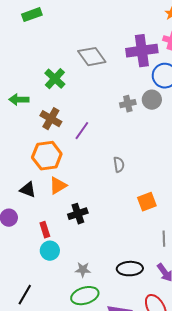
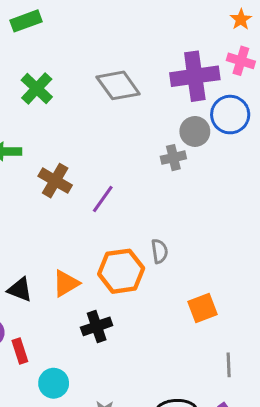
green cross: (55, 79) -> (37, 88), moved
gray circle: (152, 100) -> (195, 131), moved
orange hexagon: (47, 156) -> (121, 271), moved
red rectangle: (45, 230) -> (20, 351), moved

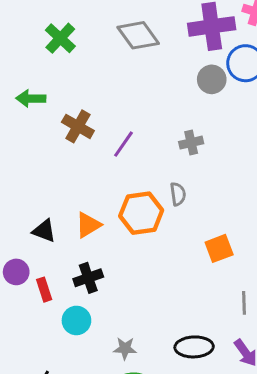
gray cross: (173, 158) -> (191, 143), moved
black cross: (97, 326) -> (88, 278), moved

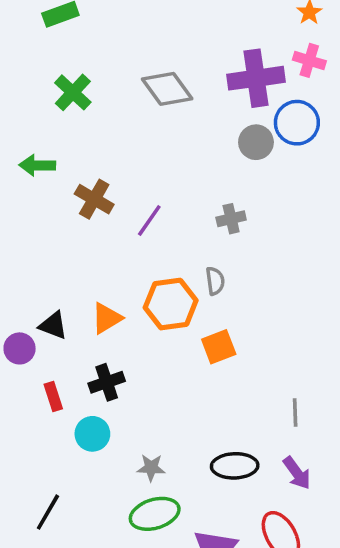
orange square: (219, 248) -> (219, 347), moved
purple circle: (16, 272) -> (20, 348), moved

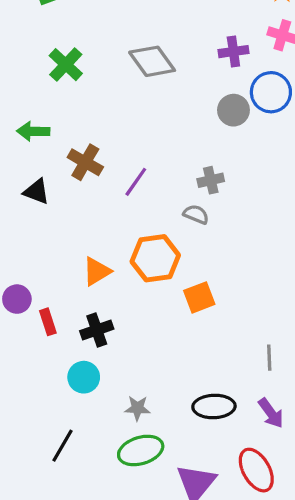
purple cross: (256, 78) -> (233, 52), size x0.6
gray semicircle: (215, 281) -> (196, 214), moved, turned -60
black triangle: (53, 325) -> (36, 192), moved
red rectangle: (53, 396) -> (48, 322), moved
black line: (48, 512) -> (62, 446), moved

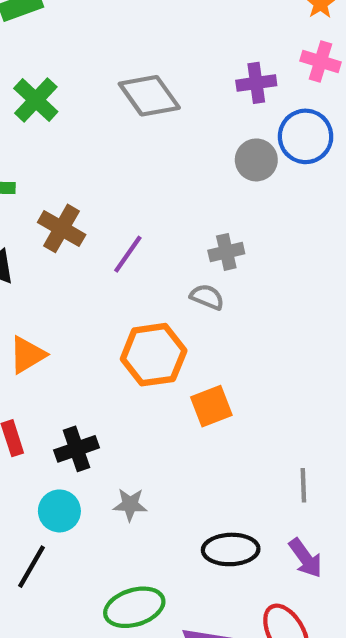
orange triangle: (97, 271) -> (27, 355), moved
gray star: (137, 408) -> (130, 505), moved
black line: (62, 446) -> (32, 567), moved

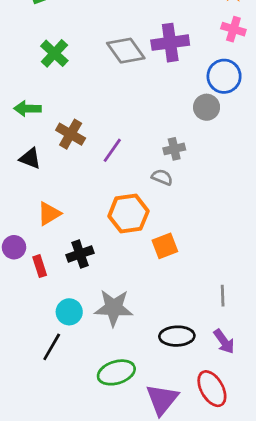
purple cross: (256, 83) -> (170, 43), moved, size x1.5
gray circle: (256, 160) -> (207, 107), moved
black cross: (77, 449) -> (80, 254), moved
gray star: (130, 505) -> (114, 308), size x1.8

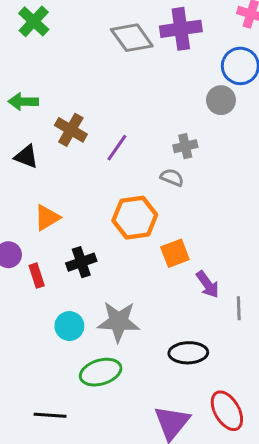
green cross: (54, 53) -> (34, 21), moved
purple arrow: (224, 341) -> (208, 284), moved
black line: (52, 347) -> (50, 415), moved, turned 64
green ellipse: (116, 372) -> (101, 372), moved

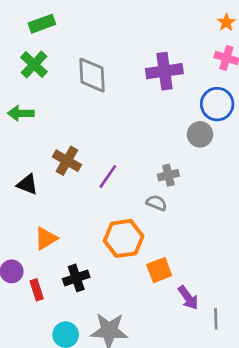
gray diamond: (132, 38) -> (92, 75), moved, turned 33
green arrow: (23, 102) -> (21, 113), moved

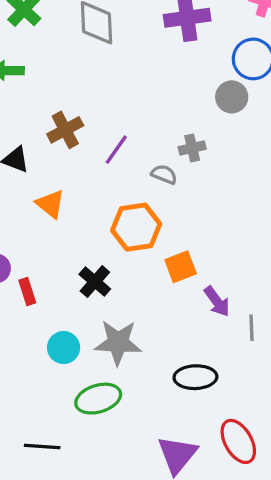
brown cross: (67, 161) -> (65, 130), turned 32
gray semicircle: (157, 203) -> (164, 174), moved
orange triangle: (46, 238) -> (50, 204), moved, turned -50
black cross: (76, 278) -> (95, 282), moved, turned -30

